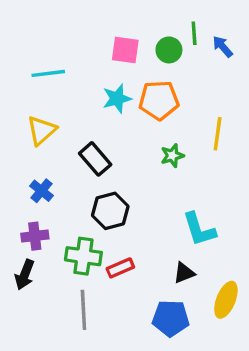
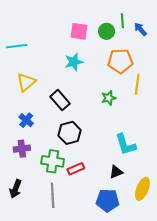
cyan line: (48, 73) -> (17, 46), moved
orange pentagon: (159, 100) -> (120, 61), moved
black arrow: (25, 275) -> (16, 189), moved

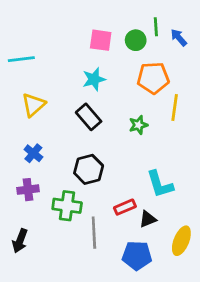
black rectangle: (60, 100) -> (89, 117), moved
red rectangle: (76, 169) -> (125, 207), moved
gray line: (53, 195) -> (94, 233), moved

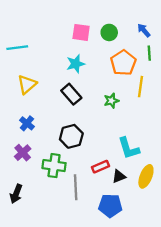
green line: (156, 27) -> (149, 53), moved
orange pentagon: (153, 78) -> (123, 63), turned -30
purple cross: (28, 190) -> (23, 153), turned -35
yellow ellipse: (181, 241) -> (146, 176), moved

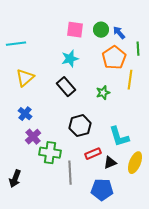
blue arrow: (144, 30) -> (119, 33), moved
black hexagon: (71, 136) -> (80, 126), moved
purple cross: (23, 153) -> (33, 137), moved

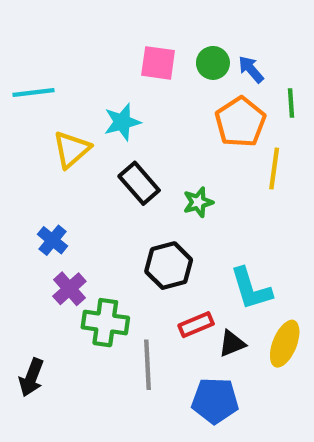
cyan star: (70, 59) -> (122, 122), moved
yellow triangle: (25, 78) -> (72, 149), moved
green star: (103, 93) -> (198, 202), moved

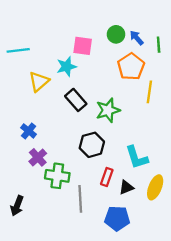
pink square: (158, 63) -> (83, 46), moved
green line: (291, 103) -> (159, 45), moved
green star: (198, 202) -> (108, 110), size x1.5
red rectangle: (196, 325) -> (107, 177), turned -48

